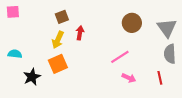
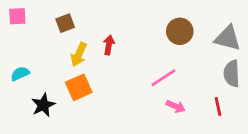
brown square: (62, 17) -> (65, 23), moved
gray triangle: (167, 28) -> (228, 38), turned -40
cyan semicircle: (15, 54) -> (20, 74), turned -32

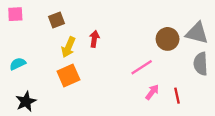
brown circle: (180, 31) -> (168, 39), moved
black star: (43, 105) -> (26, 102), moved
pink arrow: (176, 106) -> (152, 92), turned -77
red line: (218, 106) -> (177, 96), moved

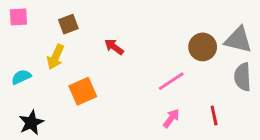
red arrow: (94, 39) -> (114, 47), turned -63
yellow arrow: (68, 47) -> (56, 57), moved
pink arrow: (152, 92) -> (171, 118), moved

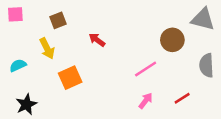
gray triangle: (238, 40) -> (203, 19), moved
yellow arrow: (56, 57) -> (47, 48), turned -50
red line: (214, 115) -> (182, 98), turned 70

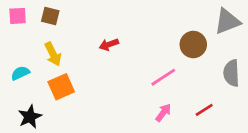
gray triangle: (203, 19) -> (227, 21), turned -35
brown square: (58, 20) -> (50, 16), moved, turned 35
red arrow: (97, 40) -> (109, 45), turned -56
orange square: (70, 78) -> (61, 87), moved

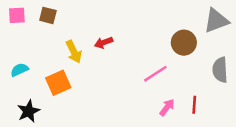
yellow arrow: (53, 54) -> (74, 52), moved
red line: (204, 110) -> (194, 105), turned -54
pink arrow: (163, 113) -> (167, 107), moved

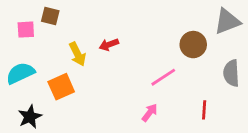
pink square: (17, 15) -> (26, 30), moved
cyan semicircle: (19, 70) -> (20, 73), size x1.5
pink arrow: (167, 107) -> (150, 113), moved

